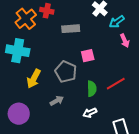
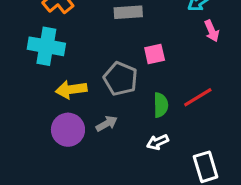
yellow arrow: (34, 79) -> (71, 90), turned 54
purple circle: (19, 114) -> (68, 130), moved

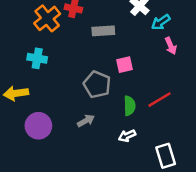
cyan cross: (46, 46) -> (37, 58), size x0.7
yellow arrow: (71, 90) -> (16, 93), moved
purple circle: (68, 130) -> (38, 126), moved

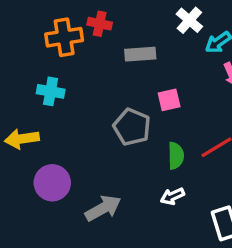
orange cross: (47, 18) -> (64, 37), turned 30
gray arrow: (86, 121) -> (103, 208), moved, size x1.5

